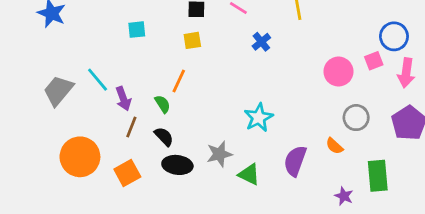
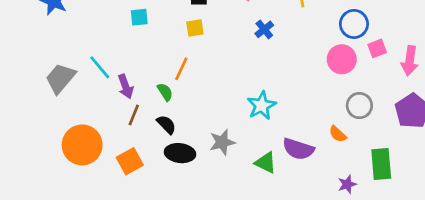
blue circle: (394, 36) -> (354, 24), moved
purple semicircle: (295, 161) -> (298, 149), turned -92
green triangle: (249, 174) -> (266, 163), moved
purple star: (344, 196) -> (347, 184), turned 30

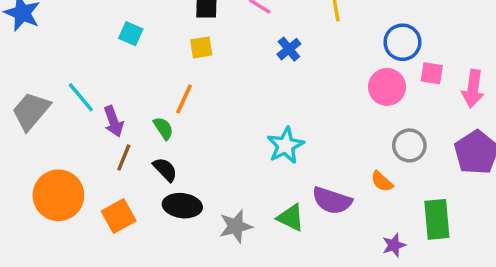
cyan square: (139, 17) -> (131, 34), turned 30
pink square: (377, 48) -> (432, 73), turned 30
gray star: (222, 142) -> (236, 226), moved

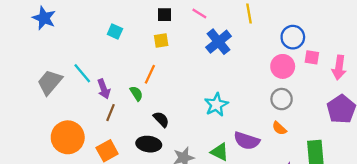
blue cross: (289, 49) -> (219, 42), size x1.6
gray circle: (409, 145) -> (282, 99), moved
black semicircle: (165, 170) -> (161, 119), moved

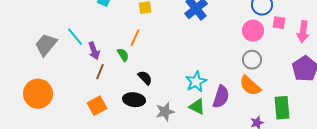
cyan star: (216, 105) -> (196, 82), moved
orange semicircle: (279, 128) -> (250, 86), size x1.6
orange circle: (68, 137) -> (38, 94), moved
purple semicircle: (247, 141) -> (221, 97), turned -90

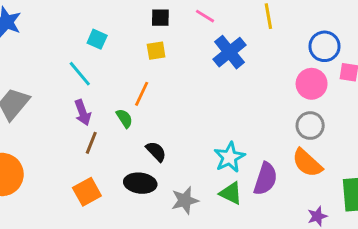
cyan line: (75, 37) -> (80, 74), moved

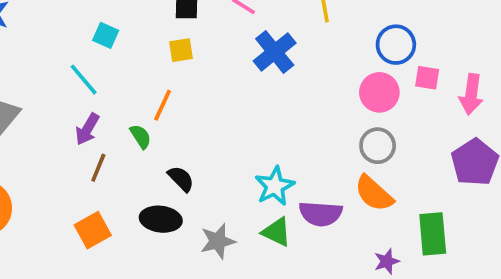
purple arrow: (83, 113) -> (87, 129), turned 50
purple semicircle: (265, 179) -> (321, 214), turned 76

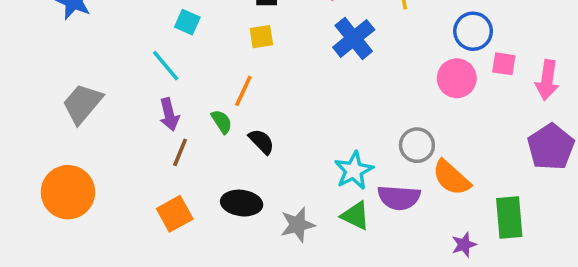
purple arrow: (87, 129) -> (169, 114), turned -44
gray circle: (378, 146) -> (417, 145), moved
black semicircle: (181, 179) -> (261, 142), moved

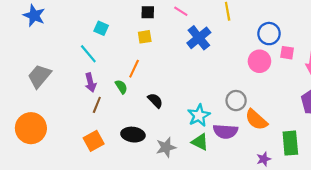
black semicircle: (261, 142) -> (155, 101), moved

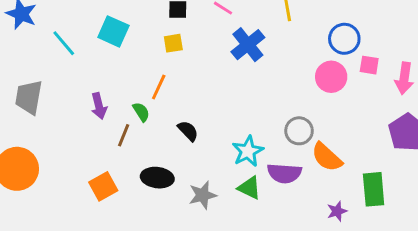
cyan square: (101, 28) -> (113, 31), size x1.5
cyan line: (88, 54) -> (64, 43), moved
gray trapezoid: (39, 76) -> (29, 97), turned -30
brown line: (97, 105) -> (124, 135), moved

